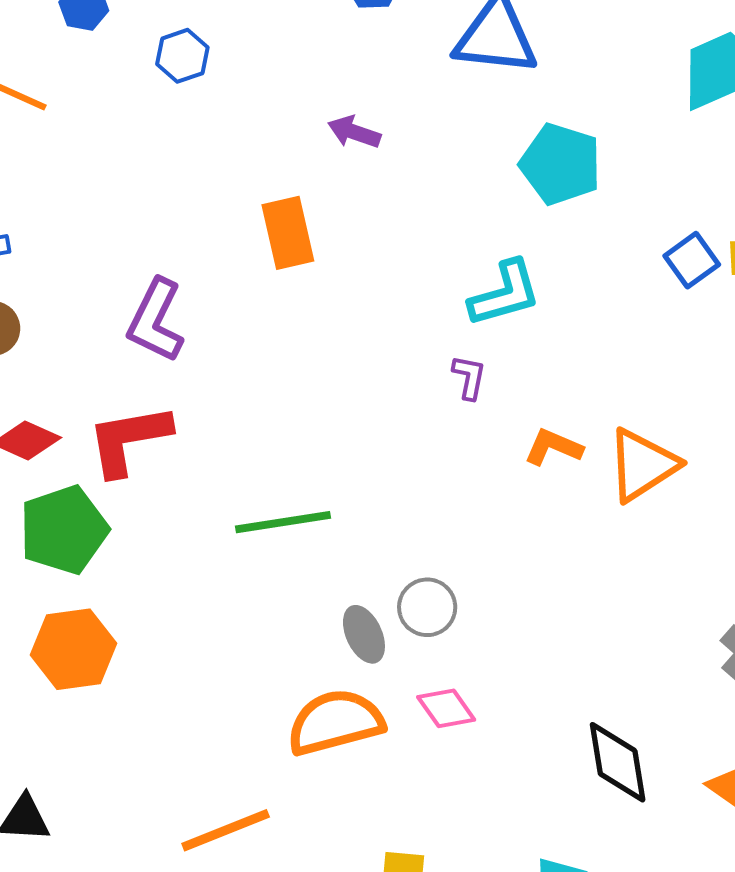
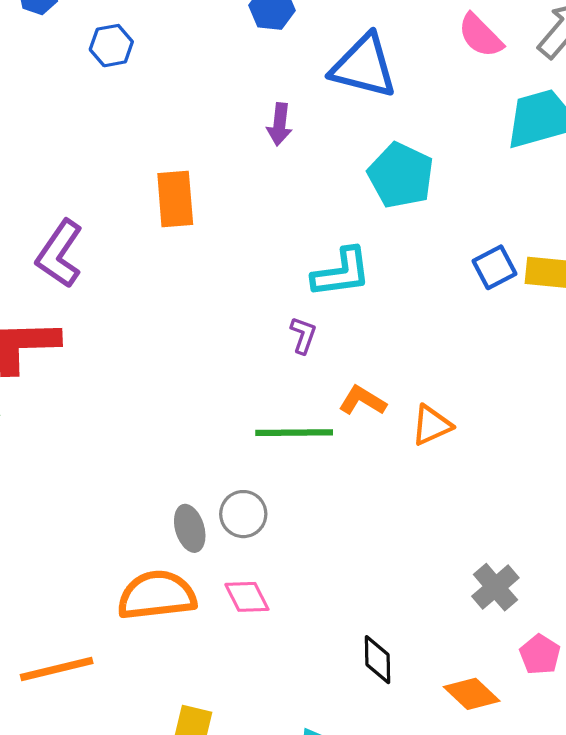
purple arrow: (354, 132) -> (280, 124), moved, turned -111
orange triangle: (642, 465) -> (432, 425), size x0.7
green line: (283, 522) -> (294, 433), moved
black diamond: (618, 762) -> (377, 660), size x0.7

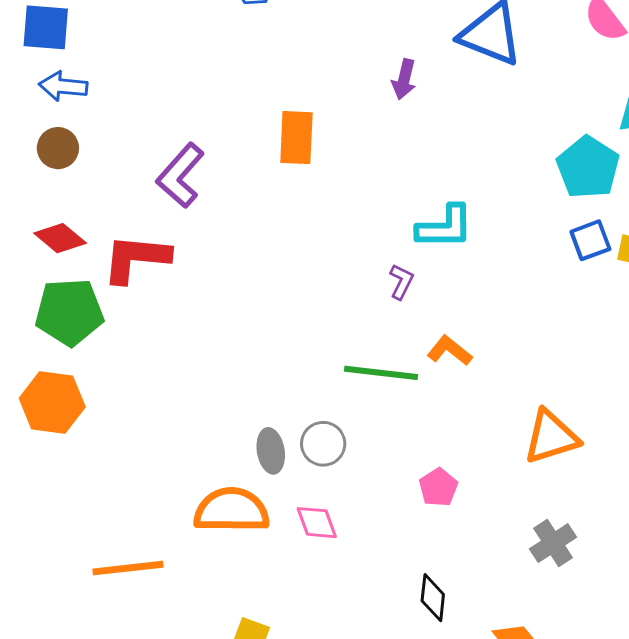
cyan pentagon: (401, 175) -> (588, 167), moved
orange triangle: (432, 425) -> (551, 437), moved, size x1.4
pink pentagon: (540, 654) -> (438, 487), moved

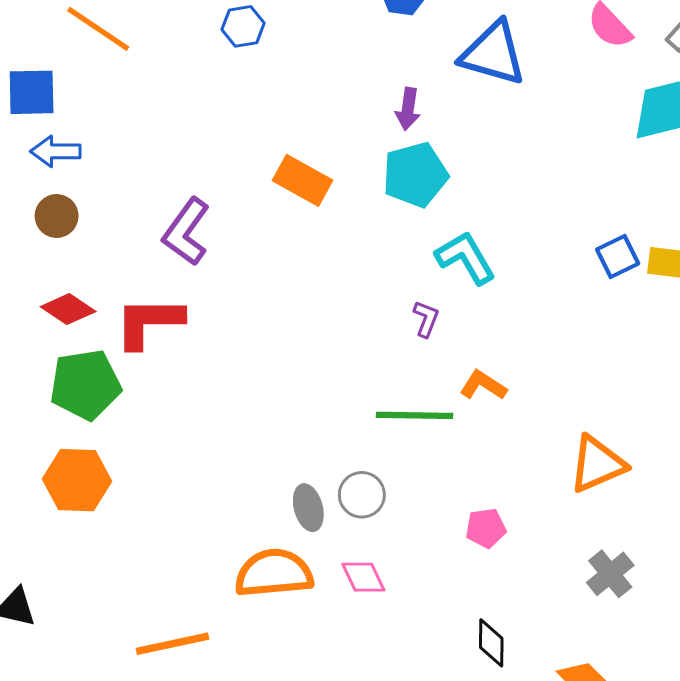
orange rectangle: (296, 138) -> (303, 180), turned -58
cyan pentagon: (588, 167) -> (415, 175), moved, turned 30
cyan L-shape: (445, 227) -> (466, 258), turned -114
pink pentagon: (438, 487) -> (486, 528), turned 30

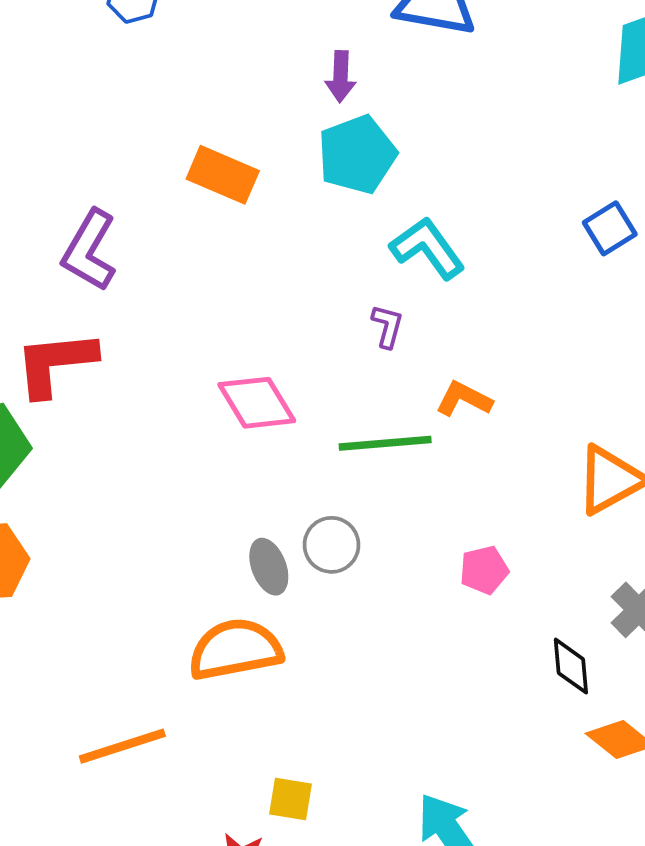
pink diamond: (363, 577) -> (257, 403), moved, size x1.4
black diamond: (491, 643) -> (571, 666), moved

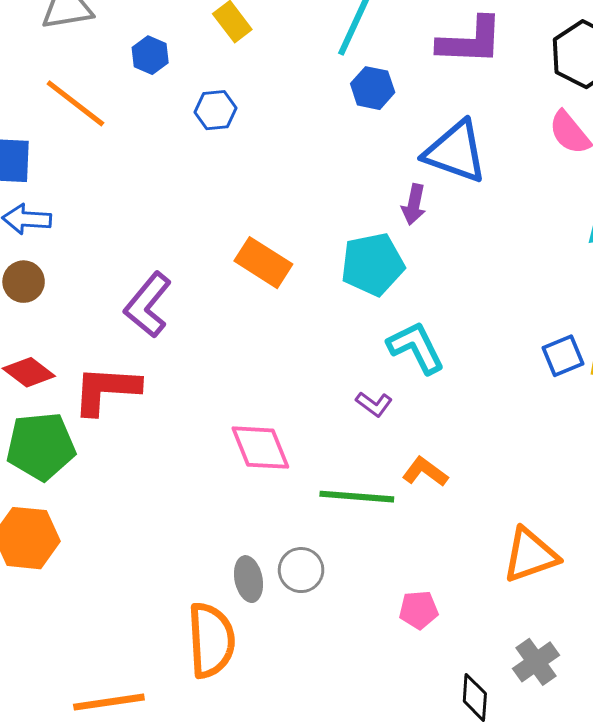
purple arrow: (341, 76) -> (414, 204), moved
purple L-shape: (387, 326) -> (374, 404), turned 102
orange semicircle: (235, 649) -> (211, 640), turned 88

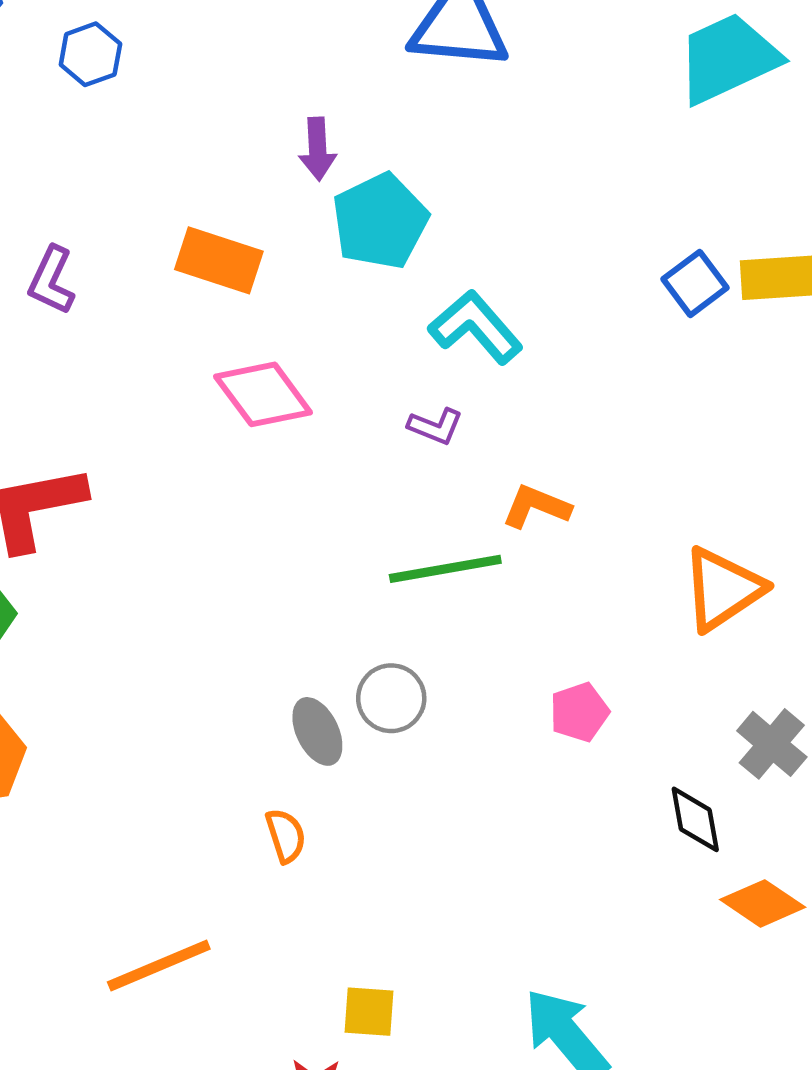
purple arrow: (414, 204) -> (318, 149), moved
purple L-shape: (148, 305) -> (52, 280), moved, size x0.7
pink diamond: (260, 448) -> (263, 394), moved
orange semicircle: (211, 640) -> (286, 836), size x0.5

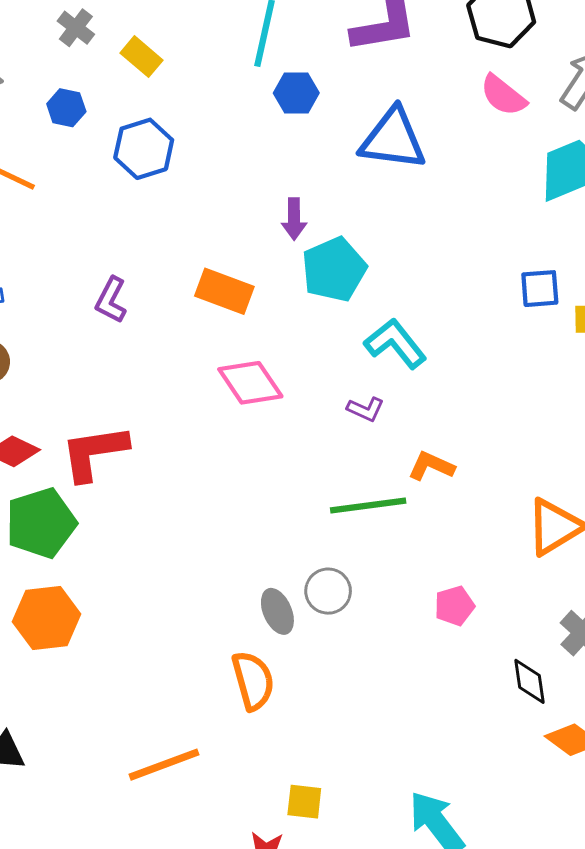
blue hexagon: (90, 54) -> (144, 149), size x1.4
blue square: (695, 283) -> (540, 289), moved, turned 30
orange semicircle: (286, 836) -> (253, 681), size x1.6

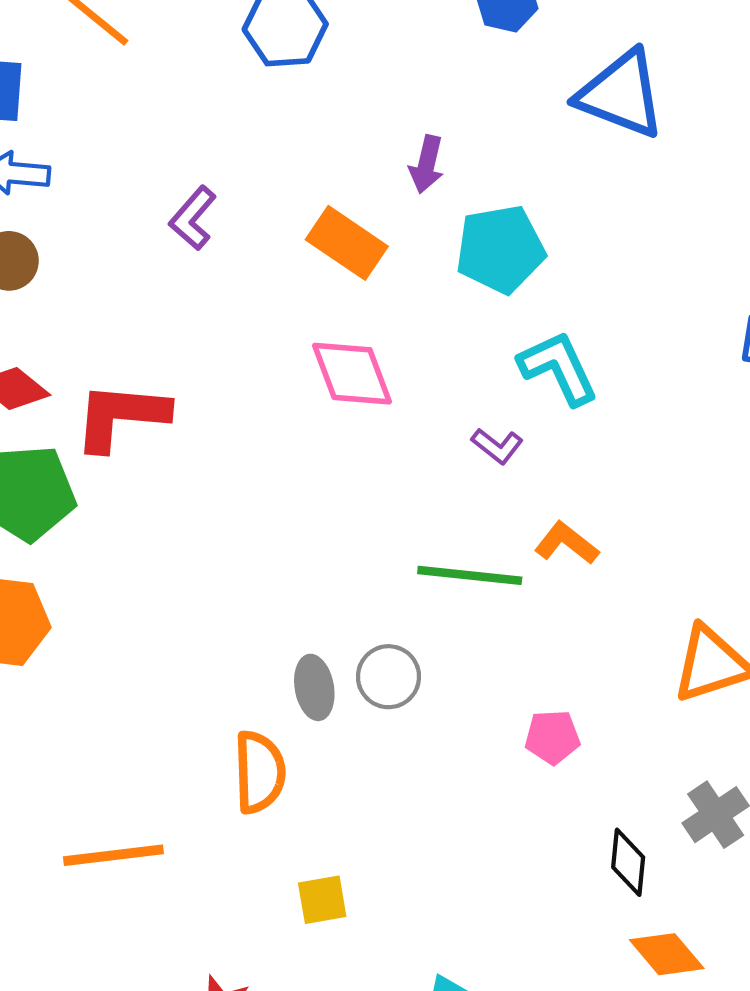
purple arrow: (294, 219) -> (427, 164), moved
yellow square: (304, 802) -> (322, 900), moved, turned -30

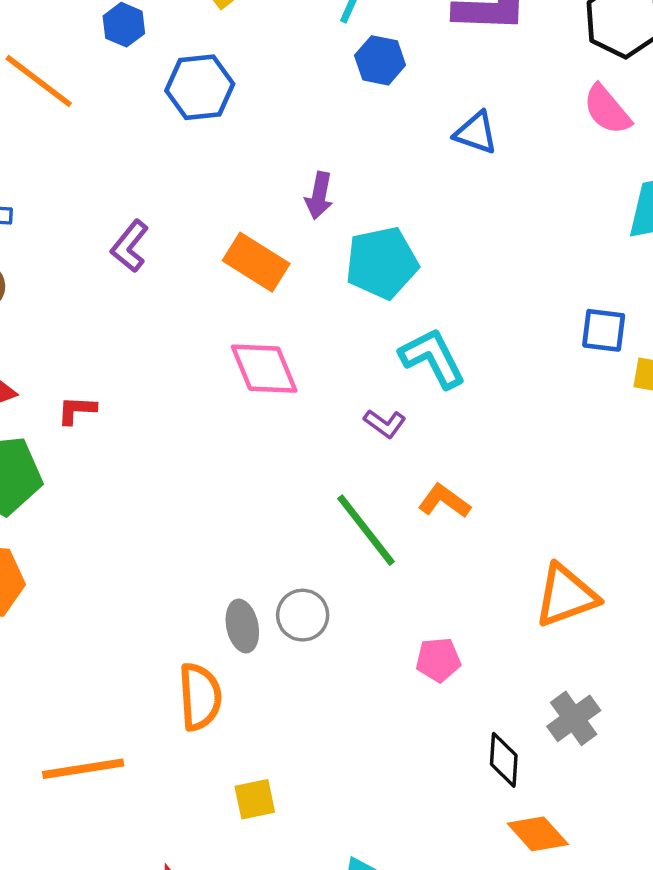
blue triangle: (621, 94) -> (476, 133), size x0.6
red L-shape: (121, 416) -> (77, 410), size x0.5
green line: (470, 575) -> (366, 530), turned 48

